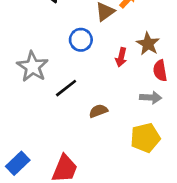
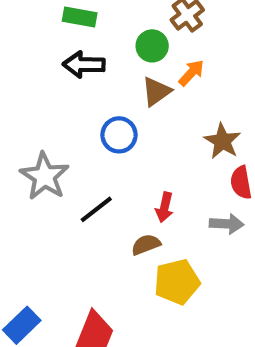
red arrow: (121, 57) -> (165, 207), moved
yellow pentagon: (145, 138) -> (177, 282), moved

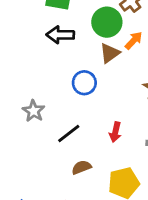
green circle: (152, 46) -> (107, 22), size x1.4
gray star: (45, 176) -> (34, 111), size x0.7
brown semicircle: (146, 245) -> (81, 167), moved

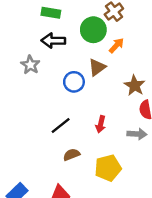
brown triangle: (110, 53) -> (97, 67), moved
gray star: (34, 111) -> (30, 65), moved

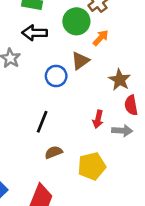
red arrow: (101, 124) -> (98, 119), moved
black line: (61, 126) -> (42, 122), turned -30

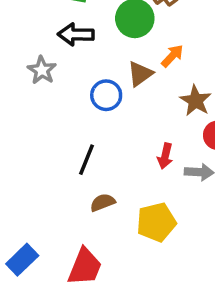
orange arrow: (101, 38) -> (172, 56), moved

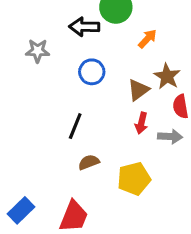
black arrow: (76, 34) -> (84, 27), moved
gray star: (42, 70) -> (38, 51), turned -30
brown triangle: (140, 74) -> (138, 90), moved

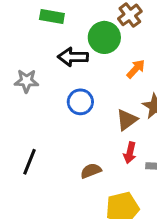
black line: (75, 126) -> (29, 162), moved
brown semicircle: (89, 162) -> (91, 171), moved

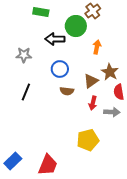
orange arrow: (136, 69) -> (97, 47), turned -32
black line: (29, 162) -> (26, 92), moved
brown semicircle: (91, 171) -> (67, 91), moved, turned -152

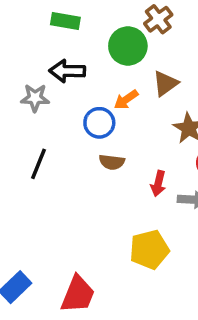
black arrow: (55, 39) -> (67, 71), moved
orange arrow: (97, 47) -> (126, 100), moved, turned -136
brown triangle: (91, 81) -> (165, 83), moved

